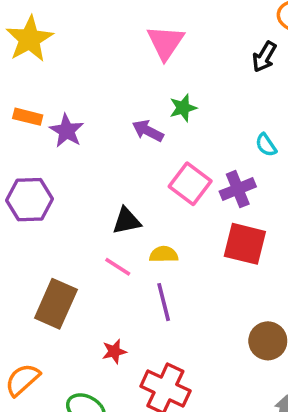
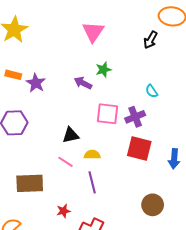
pink square: (190, 184) -> (107, 114), turned -30
brown rectangle: (56, 304) -> (30, 183), turned 64

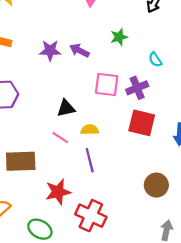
green star: (103, 70) -> (119, 37), moved
purple star: (36, 83) -> (50, 51), moved, turned -30
red star: (63, 211) -> (58, 192), size x1.6

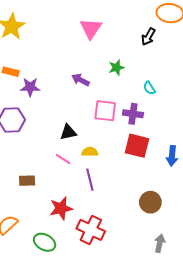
purple star: (50, 51) -> (30, 87), moved
purple cross: (137, 88) -> (133, 114), turned 30
brown rectangle: (21, 161) -> (27, 181), size x0.6

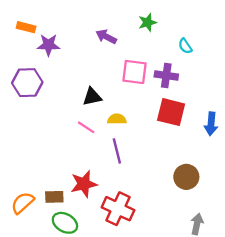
brown rectangle: (27, 181) -> (54, 197), moved

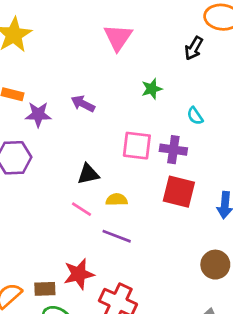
purple arrow: (106, 37) -> (83, 104), moved
purple line: (117, 151) -> (117, 236), turned -55
brown circle: (186, 177) -> (215, 265), moved

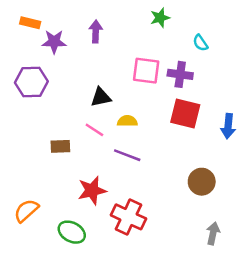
purple arrow: (83, 104) -> (96, 32), turned 65
brown circle: (215, 265) -> (202, 182), moved
brown rectangle: (45, 289) -> (60, 146), moved

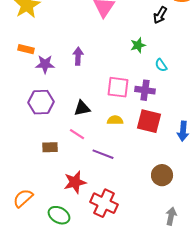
green star: (160, 18) -> (138, 45), moved
purple hexagon: (31, 82) -> (41, 102), moved
yellow semicircle: (127, 121) -> (115, 120), moved

